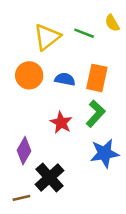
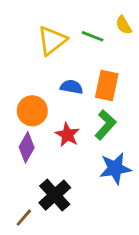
orange circle: (29, 75) -> (32, 111), moved
purple diamond: (24, 151) -> (27, 147), moved
brown line: (21, 198) -> (24, 218), turned -36

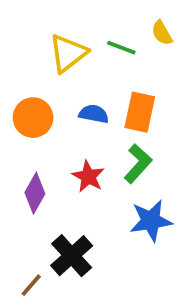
orange circle: (32, 111) -> (33, 118), moved

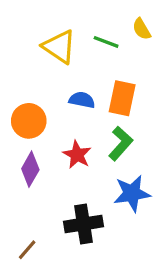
yellow triangle: (68, 53) -> (59, 47), turned -48
orange circle: (33, 118) -> (29, 121), moved
black cross: (72, 256) -> (84, 224), moved, turned 33

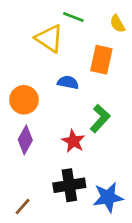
green line: (106, 42) -> (73, 17), moved
orange rectangle: (122, 98) -> (101, 60), moved
red star: (77, 155) -> (73, 141), moved
blue star: (132, 193) -> (108, 197), moved

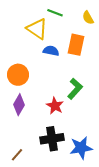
blue semicircle: (68, 82) -> (51, 51), moved

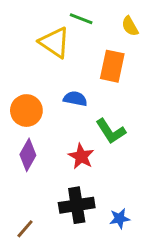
blue semicircle: (51, 51) -> (75, 99), moved
green L-shape: (75, 89) -> (111, 131), turned 105
blue star: (81, 148) -> (120, 218), size x0.6

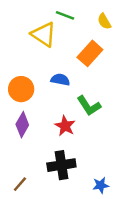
orange rectangle: (112, 66) -> (90, 53), turned 30
blue star: (120, 218) -> (101, 185), moved

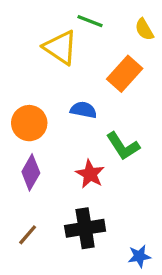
brown line: (20, 184) -> (28, 235), moved

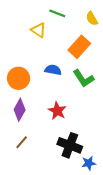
yellow triangle: (60, 47) -> (38, 30), size x0.7
green L-shape: (123, 146) -> (83, 78), moved
black cross: (85, 228) -> (70, 145), moved, turned 30
brown line: (28, 235) -> (22, 142), moved

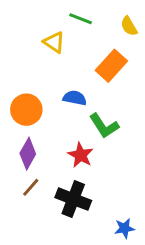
green L-shape: (83, 78) -> (104, 126), moved
brown line: (22, 142) -> (31, 187), moved
black cross: (70, 145) -> (73, 199), moved

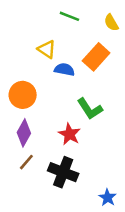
yellow triangle: (54, 42) -> (47, 49), moved
blue semicircle: (75, 98) -> (64, 70), moved
blue star: (125, 228) -> (107, 198), turned -30

